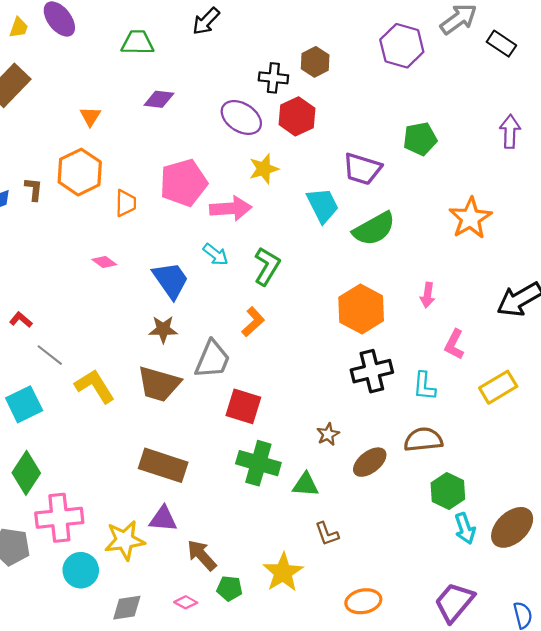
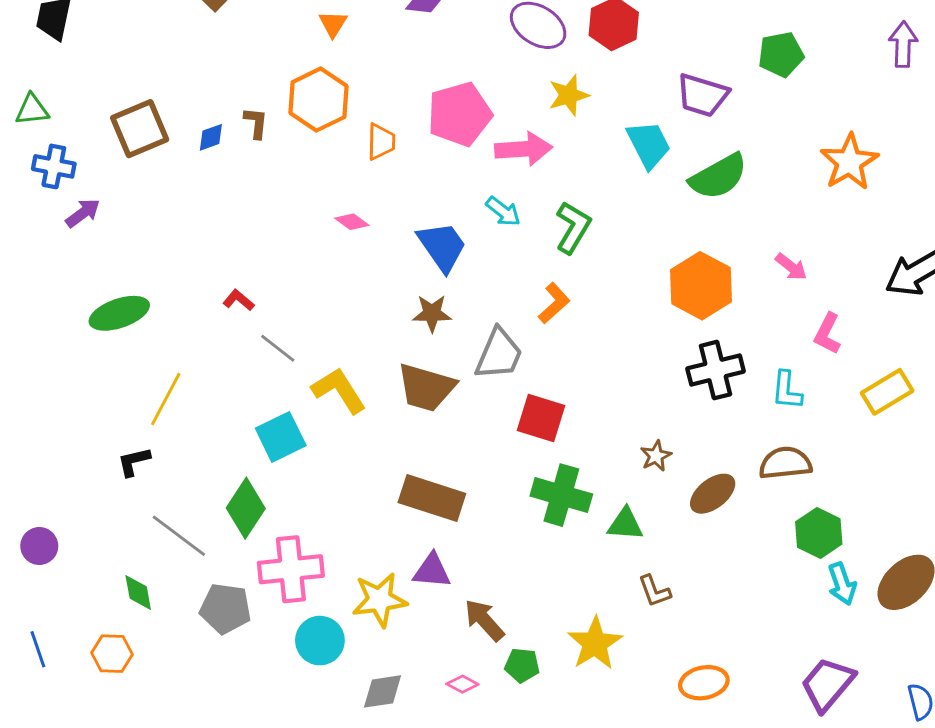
pink arrow: (428, 295) -> (791, 267), turned -60
cyan square: (24, 404) -> (281, 437), moved

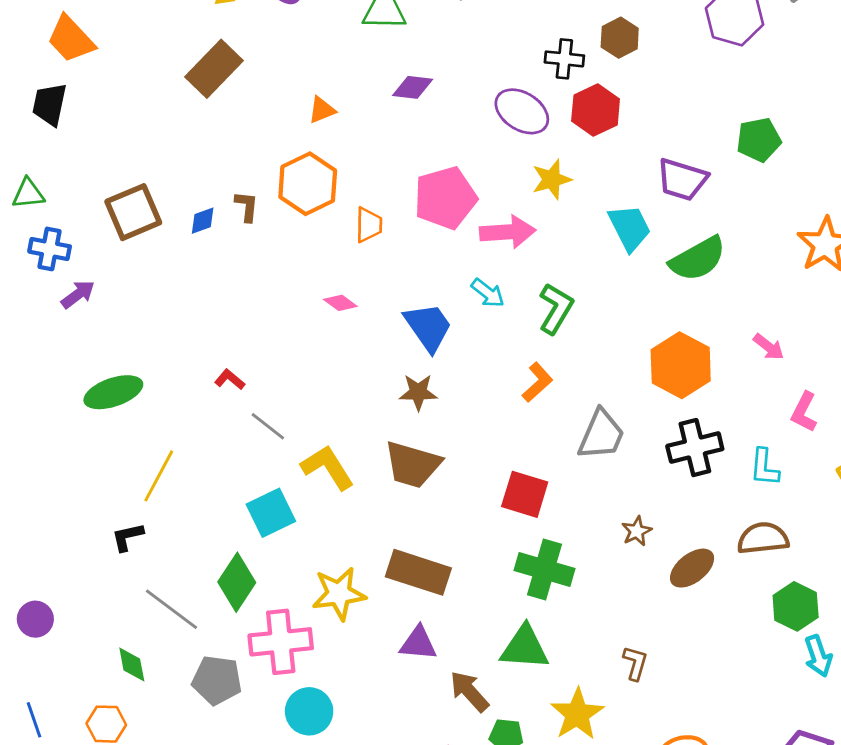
orange triangle: (333, 24) -> (322, 110), turned 36
gray trapezoid: (499, 354) -> (601, 435), moved
green triangle: (625, 524) -> (525, 647), moved, size x1.4
brown L-shape: (654, 591) -> (635, 663), turned -144
yellow star: (380, 600) -> (339, 594), moved

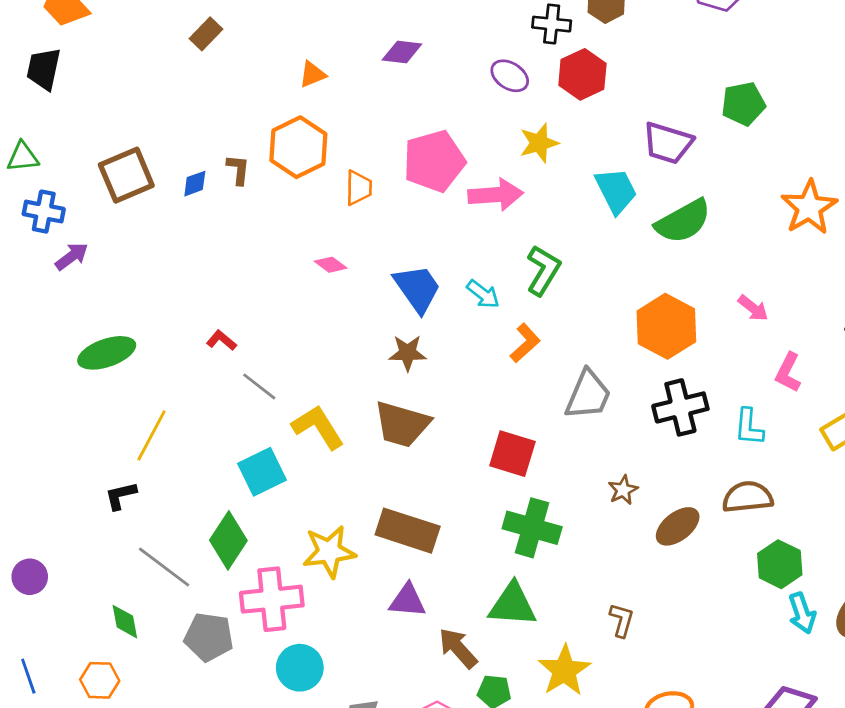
brown rectangle: (214, 69) -> (206, 34), size x0.6
purple ellipse: (522, 111) -> (510, 76), size x0.7
cyan arrow: (488, 293) -> (483, 294), moved

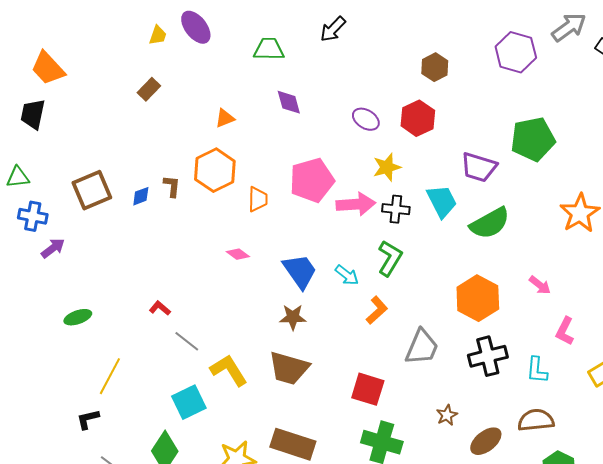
black cross: (552, 24) -> (396, 209), moved
purple diamond: (402, 52) -> (289, 102), turned 68
green pentagon: (743, 104) -> (533, 139), size x1.4
green ellipse: (107, 353) -> (78, 317), size x0.7

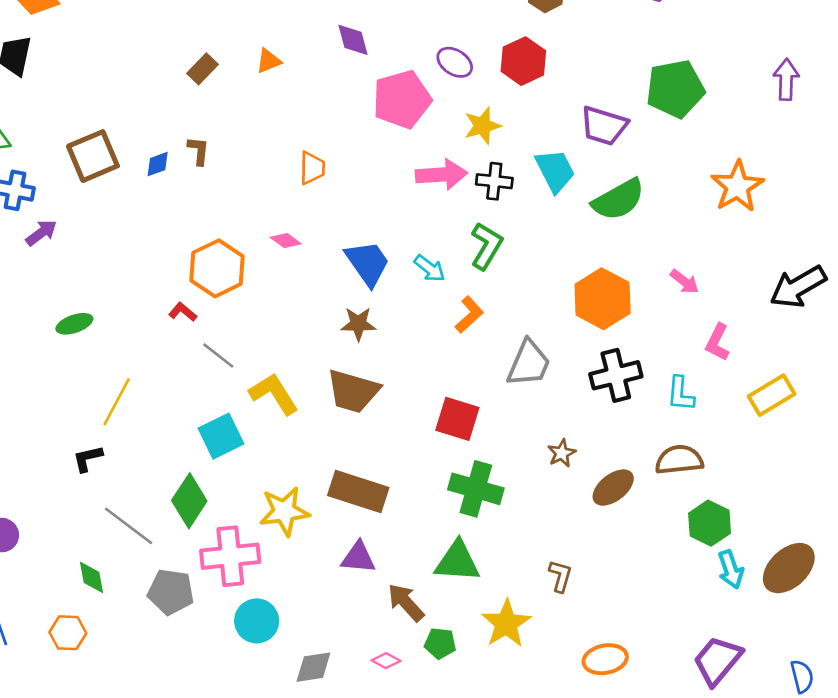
brown rectangle: (149, 89) -> (202, 69), moved
orange hexagon: (215, 170) -> (217, 268), moved
pink pentagon: (312, 180) -> (402, 99), moved

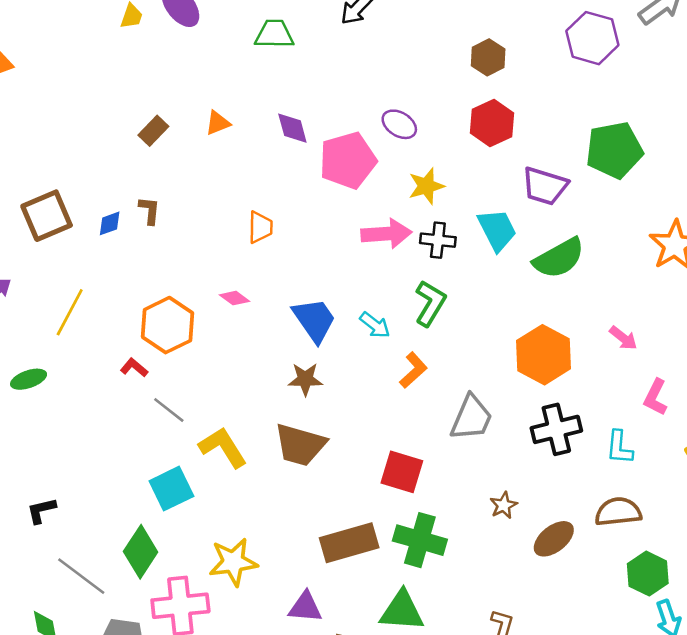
purple diamond: (353, 40) -> (292, 128), moved
red hexagon: (523, 61) -> (492, 123), moved
yellow line: (117, 402) -> (70, 312), moved
brown rectangle: (358, 491) -> (349, 543), moved, turned -34

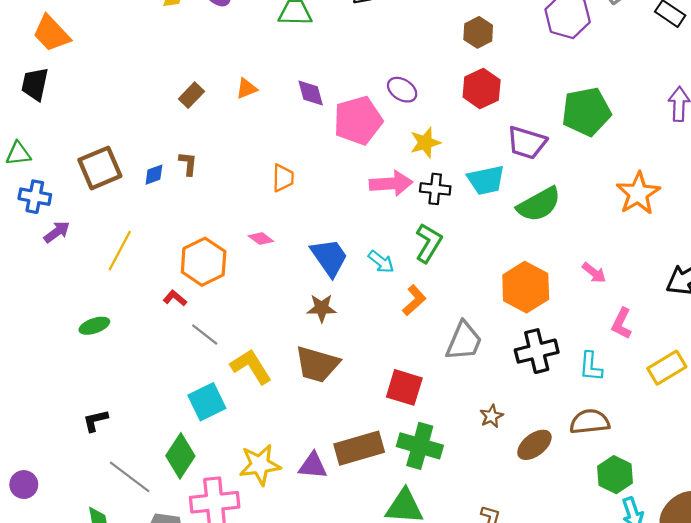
cyan trapezoid: (497, 230) -> (486, 180), turned 105
green ellipse: (29, 379) -> (94, 326), moved
purple triangle: (305, 607) -> (313, 466), moved

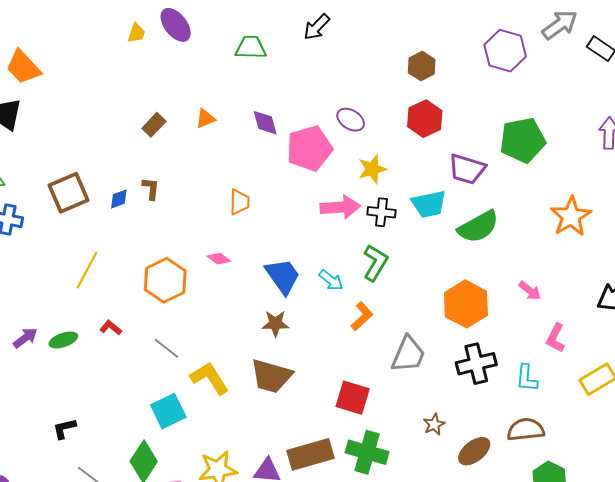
purple arrow: (57, 232) -> (25, 338), moved
red L-shape: (175, 298) -> (111, 328), moved

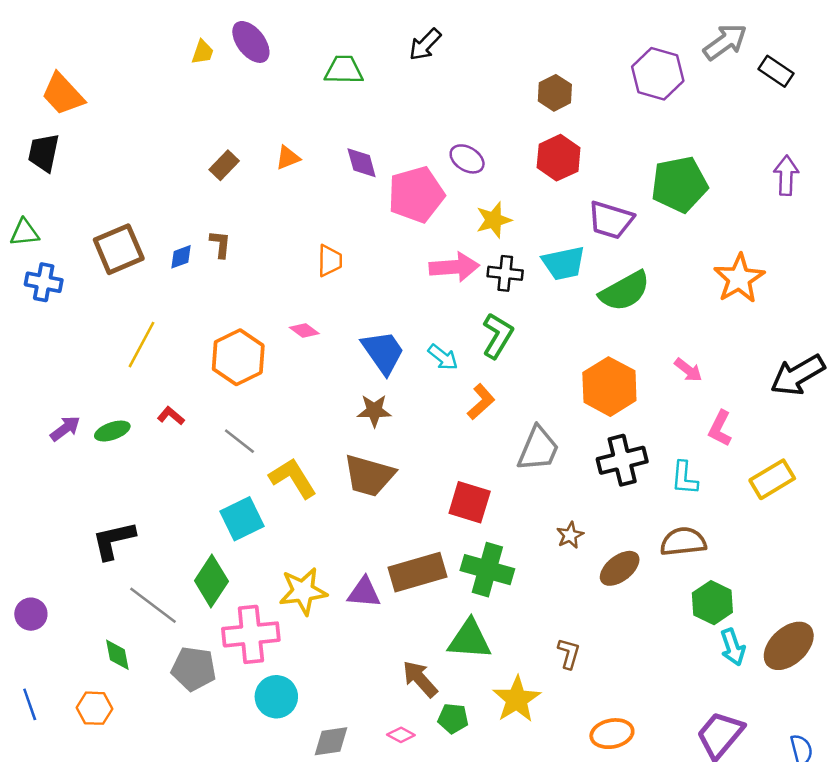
black L-shape: (64, 429) -> (114, 540), size x1.5

